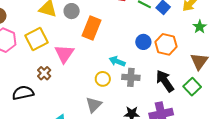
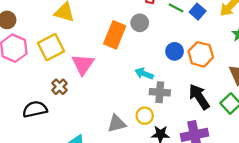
gray circle: (72, 11) -> (140, 23), moved
yellow circle: (103, 79) -> (145, 116), moved
gray triangle: (94, 105) -> (117, 123), turned 30

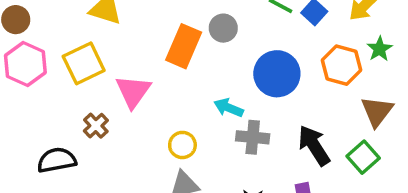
blue circle: (175, 51) -> (277, 74), size x1.6
orange hexagon: (201, 54) -> (341, 65), moved
yellow circle: (145, 116) -> (182, 145), moved

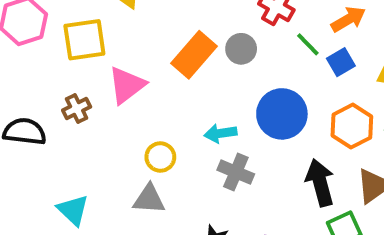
cyan arrow: (229, 108) -> (220, 133), turned -48
black arrow: (314, 145) -> (320, 183), moved

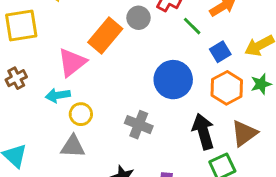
gray circle: (241, 49) -> (139, 18), moved
blue square: (341, 62) -> (220, 52), moved
pink triangle: (127, 85) -> (72, 62), moved
cyan arrow: (220, 133) -> (58, 95), moved

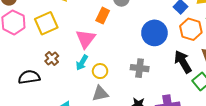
orange rectangle: (105, 35) -> (103, 16), size x0.7
cyan arrow: (58, 95) -> (82, 63), turned -35

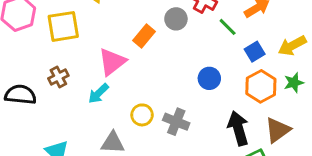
blue circle: (154, 33) -> (209, 78), size x0.6
yellow circle: (100, 71) -> (142, 115), moved

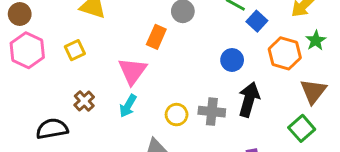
yellow square: (63, 26) -> (75, 50), size x0.6
blue square: (255, 52) -> (257, 21), moved
black arrow: (238, 128) -> (249, 99), moved, turned 48

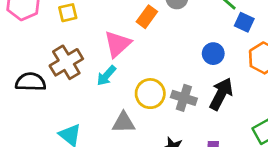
blue square: (257, 21) -> (244, 22), turned -30
brown cross: (84, 101) -> (66, 62), size x1.6
yellow circle: (177, 115) -> (150, 94), size x1.4

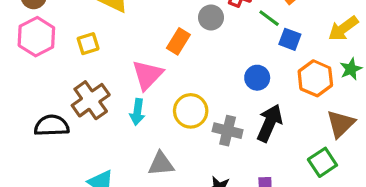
cyan arrow: (106, 76) -> (137, 112), turned -30
yellow circle: (150, 94) -> (191, 111), moved

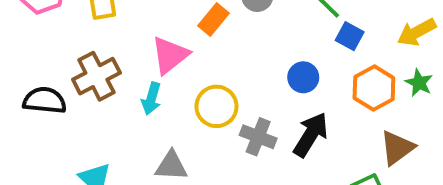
green star: (351, 69) -> (419, 83), turned -30

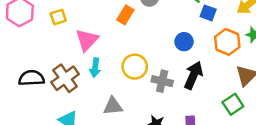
pink triangle: (170, 55) -> (87, 40), moved
brown cross: (96, 76) -> (65, 78), moved

